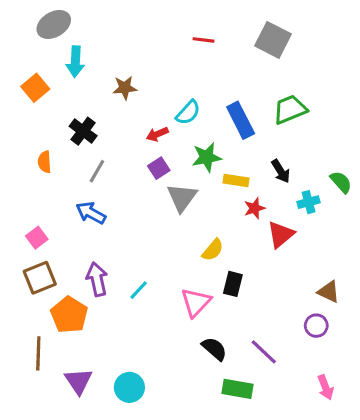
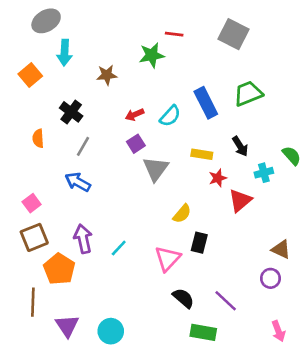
cyan semicircle: (188, 112) -> (170, 116), moved
green star: (207, 157) -> (152, 55), moved

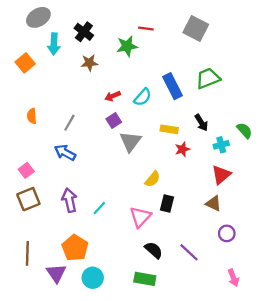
black cross: (71, 112) -> (84, 32), moved
red triangle: (240, 200) -> (221, 175), moved
brown triangle: (281, 249) -> (213, 204), moved
orange pentagon: (59, 269) -> (75, 248), moved
green rectangle: (203, 332) -> (145, 279), moved

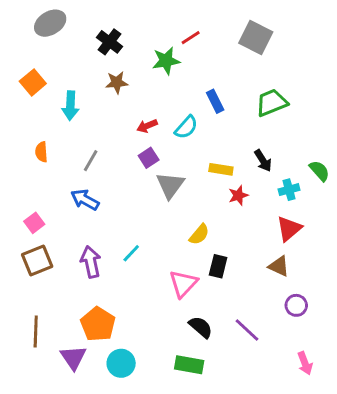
red line: (146, 28) -> (191, 38), turned -40
cyan arrow: (54, 44) -> (70, 106), moved
blue rectangle: (172, 86) -> (215, 101), moved, size x0.7
cyan line: (99, 208) -> (131, 253), moved

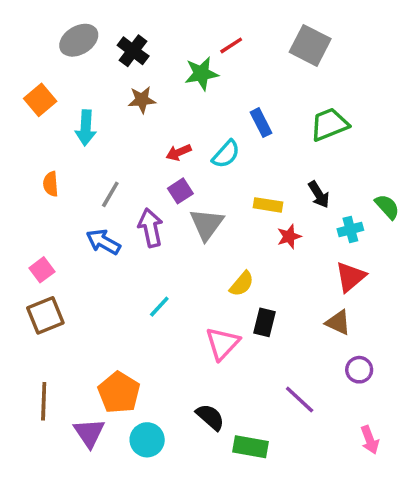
gray ellipse: (50, 23) -> (79, 40), moved
purple arrow: (91, 262) -> (151, 228), moved
black semicircle: (201, 327) -> (210, 417), moved
green rectangle: (189, 365) -> (250, 447), moved

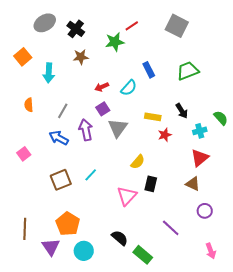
brown square: (45, 315) -> (61, 180), moved
green rectangle: (250, 447) -> (143, 255), turned 30

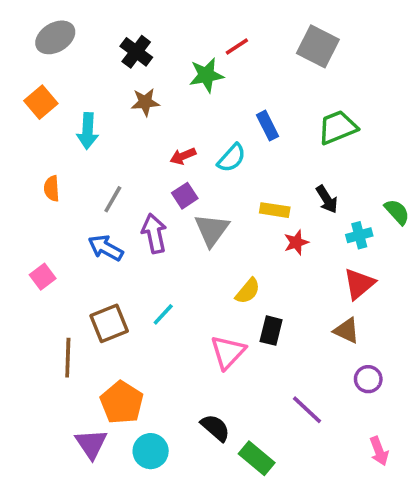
gray ellipse: (45, 23) -> (55, 37), moved
brown line: (25, 229) -> (68, 358), moved

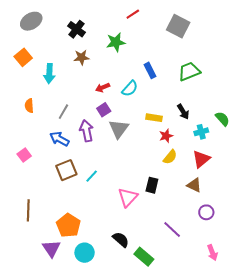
red line: (237, 46) -> (133, 14), moved
yellow semicircle: (248, 291) -> (170, 157), moved
brown square: (109, 323) -> (66, 170), moved
brown line: (68, 358) -> (28, 210), moved

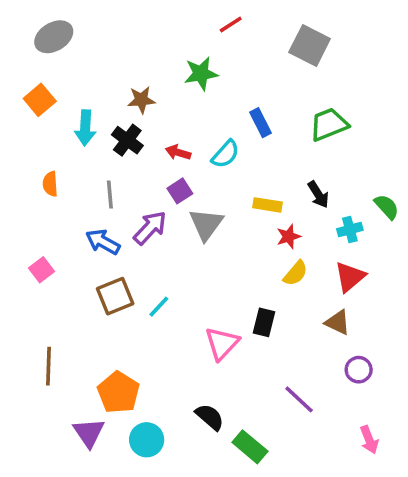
black cross: (76, 29) -> (127, 140), moved
red arrow: (103, 88) -> (178, 152), turned 40
gray line: (63, 112) -> (110, 194), turned -35
purple arrow: (87, 131) -> (150, 228), turned 55

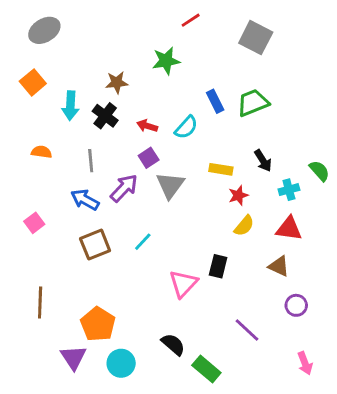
green trapezoid: (329, 124) -> (253, 103), moved
orange semicircle: (50, 184) -> (41, 152), turned 102
red triangle: (350, 277) -> (289, 229), turned 48
cyan line: (159, 307) -> (143, 242), moved

